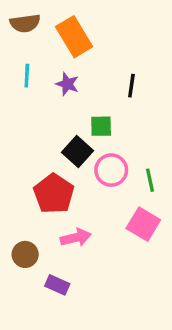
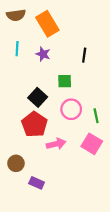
black square: (77, 151) -> (38, 97), moved
pink arrow: (76, 238) -> (56, 144), moved

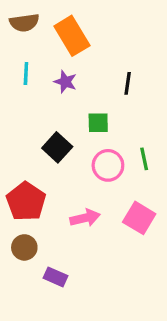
green line: (96, 116) -> (144, 159), moved
red pentagon: (34, 124) -> (26, 202), moved

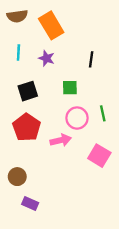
black square: (57, 147) -> (28, 91), moved, turned 30
red pentagon: (26, 202) -> (27, 127), moved
pink arrow: (85, 218) -> (61, 140), moved
purple rectangle: (55, 277) -> (30, 204), moved

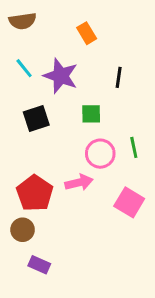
orange rectangle: (51, 25) -> (87, 33), moved, size x0.6
cyan line: (18, 52) -> (24, 68), turned -42
purple star: (47, 58) -> (61, 76), size x1.6
red pentagon: (27, 127) -> (35, 193), moved

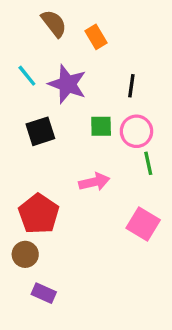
brown semicircle: (23, 21) -> (54, 23), moved, turned -120
pink circle: (100, 154) -> (136, 131), moved
pink arrow: (79, 183) -> (94, 182), moved

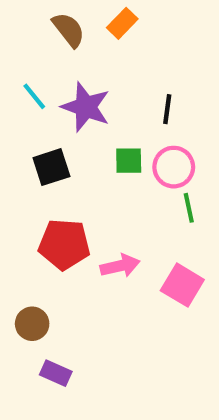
orange rectangle: (96, 37) -> (122, 23), moved, turned 75
pink arrow: (94, 182) -> (120, 266), moved
red pentagon: (39, 214) -> (64, 244), moved, turned -30

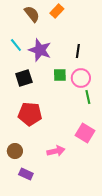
pink arrow: (120, 266) -> (56, 151), moved

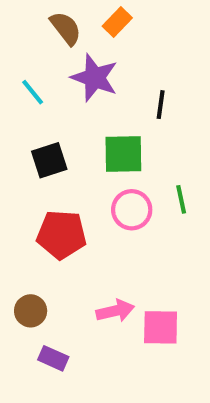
purple star: (40, 50) -> (95, 78), moved
green square: (60, 75) -> (123, 154), size x1.5
pink circle: (81, 78) -> (132, 210), moved
pink square: (85, 133) -> (161, 327), moved, turned -30

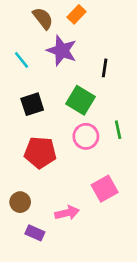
green square: (123, 154) -> (80, 100), turned 32
pink arrow: (115, 311) -> (67, 213), moved
pink square: (161, 327) -> (105, 189), moved, turned -30

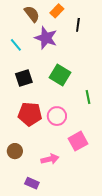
black line: (105, 68) -> (78, 25), moved
pink circle: (86, 136) -> (57, 116), moved
purple rectangle: (35, 233) -> (32, 183), moved

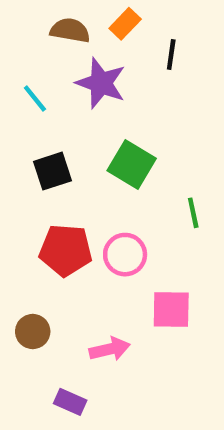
brown semicircle: (32, 14) -> (70, 30), turned -42
pink square: (78, 141) -> (171, 310), turned 30

